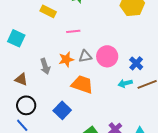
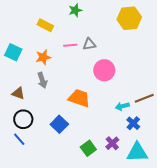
gray triangle: (85, 56) -> (89, 44), moved
orange star: (66, 59) -> (43, 57), moved
blue cross: (136, 63) -> (133, 123), moved
cyan arrow: (125, 83) -> (122, 106), moved

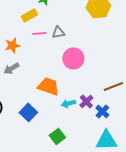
yellow rectangle: (45, 25) -> (29, 15), moved, turned -56
gray arrow: (42, 80) -> (11, 68), turned 77
cyan arrow: (122, 106) -> (68, 103), moved
purple cross: (112, 143) -> (86, 101), moved

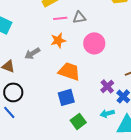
orange star: (12, 45) -> (58, 40), moved
cyan arrow: (68, 103) -> (107, 113), moved
blue square: (28, 112) -> (66, 97), moved, turned 30

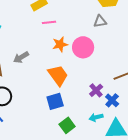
gray triangle: (79, 17) -> (100, 21), moved
orange star: (58, 40) -> (60, 44), moved
orange trapezoid: (69, 71) -> (58, 75), turned 35

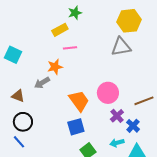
gray triangle: (100, 21) -> (121, 47), size x1.5
orange star: (60, 44) -> (55, 67), moved
pink circle: (83, 47) -> (108, 93), moved

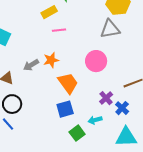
orange star: (55, 67) -> (51, 60), moved
pink circle: (108, 93) -> (96, 61), moved
cyan arrow: (117, 143) -> (95, 120), moved

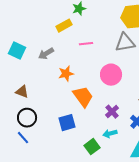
pink line: (59, 30) -> (86, 44), moved
gray arrow: (31, 65) -> (46, 54), moved
purple cross: (106, 98) -> (112, 112), moved
blue square: (65, 109) -> (67, 123), moved

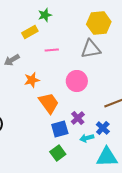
blue square: (67, 123) -> (60, 129), moved
cyan arrow: (110, 134) -> (87, 138), moved

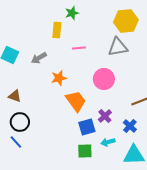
yellow rectangle: (30, 32) -> (57, 30), turned -56
cyan arrow: (87, 138) -> (108, 142), moved
green square: (58, 153) -> (85, 151), turned 35

